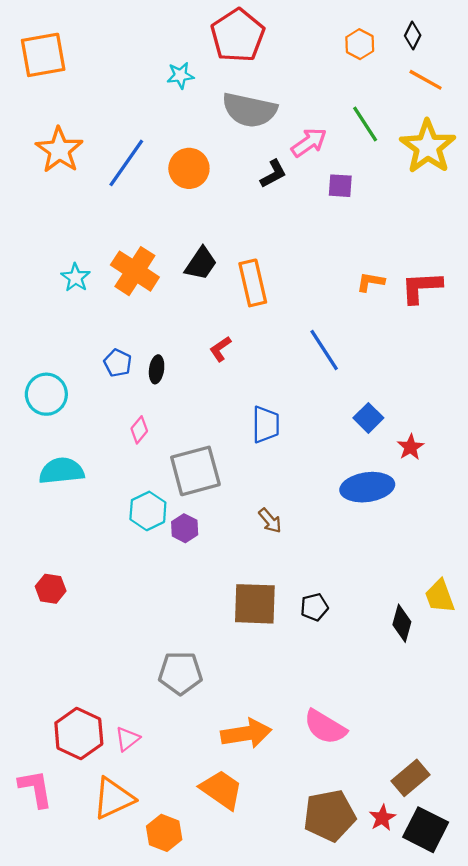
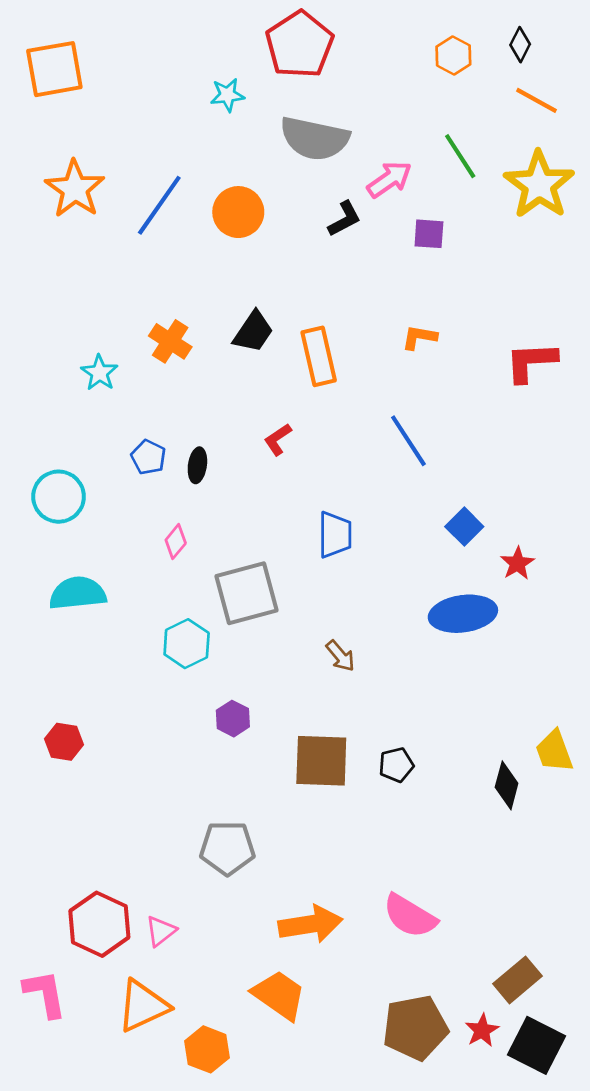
orange cross: (135, 271) -> (170, 341), size x0.7
cyan star: (76, 278) -> (99, 373), moved
orange L-shape: (371, 282) -> (419, 337), moved
purple hexagon: (185, 528) -> (233, 719), moved

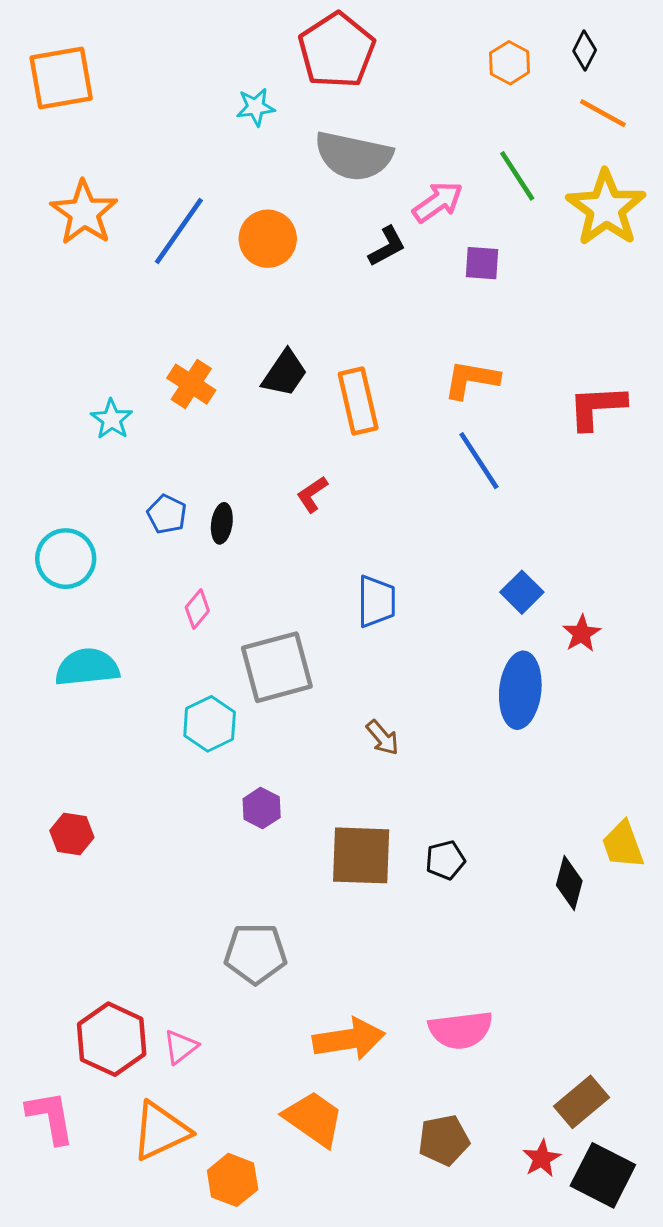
orange L-shape: (419, 337) -> (471, 379), size x1.4
blue line: (408, 441) -> (479, 461), moved
blue ellipse: (463, 614) -> (520, 690), turned -76
pink semicircle: (410, 916) -> (461, 1030), turned -38
brown pentagon: (415, 1028) -> (444, 1140), moved, size x0.7

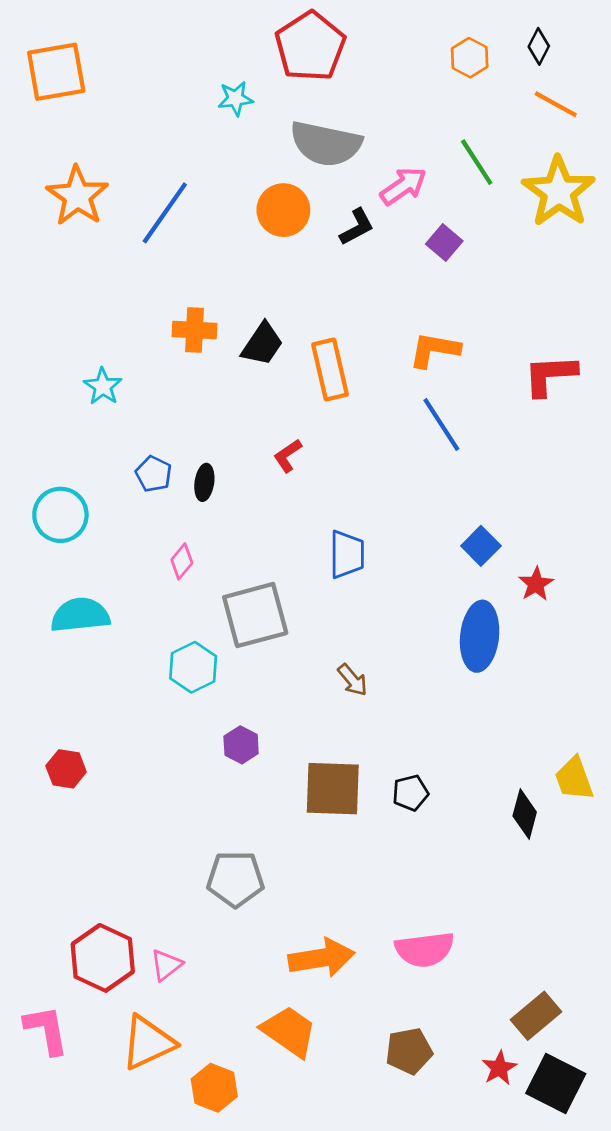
orange circle: (268, 239) -> (283, 210), moved
purple square: (482, 263) -> (444, 242), turned 36
orange cross: (191, 384) -> (195, 330), moved, turned -30

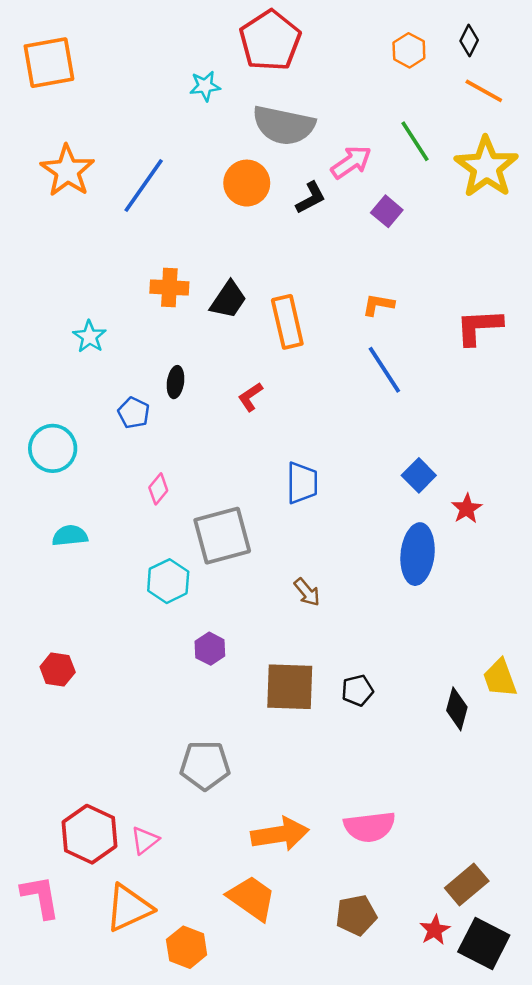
orange L-shape: (434, 350) -> (378, 305), size x0.7
black ellipse: (204, 482) -> (176, 382), moved
cyan semicircle: (80, 615) -> (70, 536), size x0.7

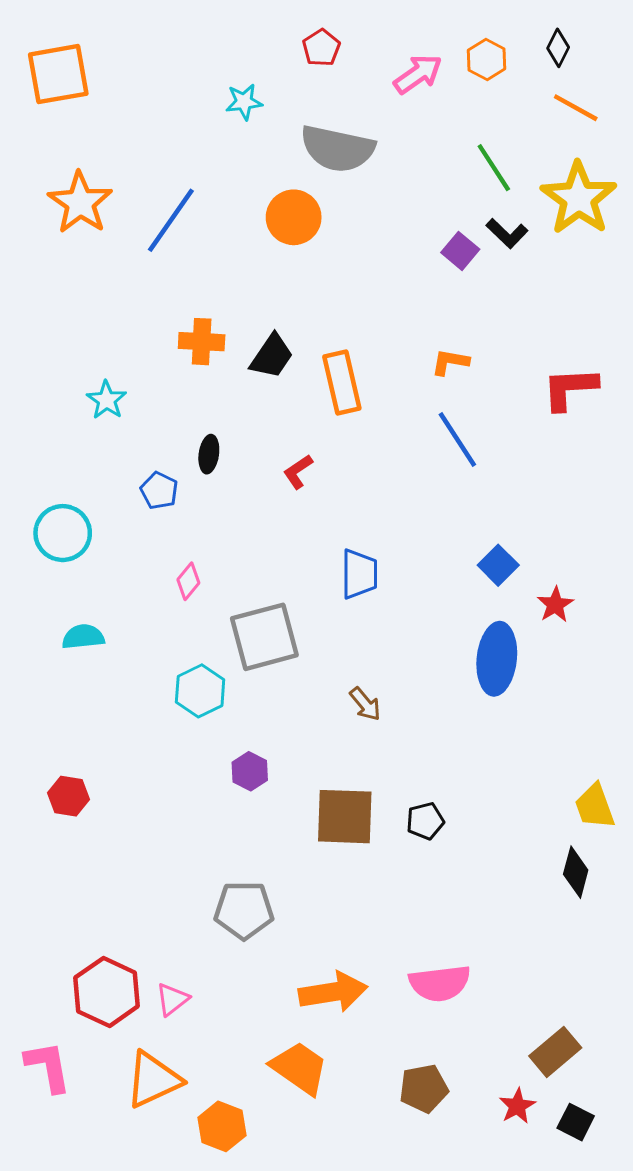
red pentagon: (270, 41) -> (321, 48), size x0.5
pink arrow: (351, 162) -> (418, 74), moved
black L-shape: (311, 198) -> (507, 233), moved, turned 72
black diamond: (457, 709) -> (576, 872), moved
black square: (484, 943) -> (576, 1122), size x0.6

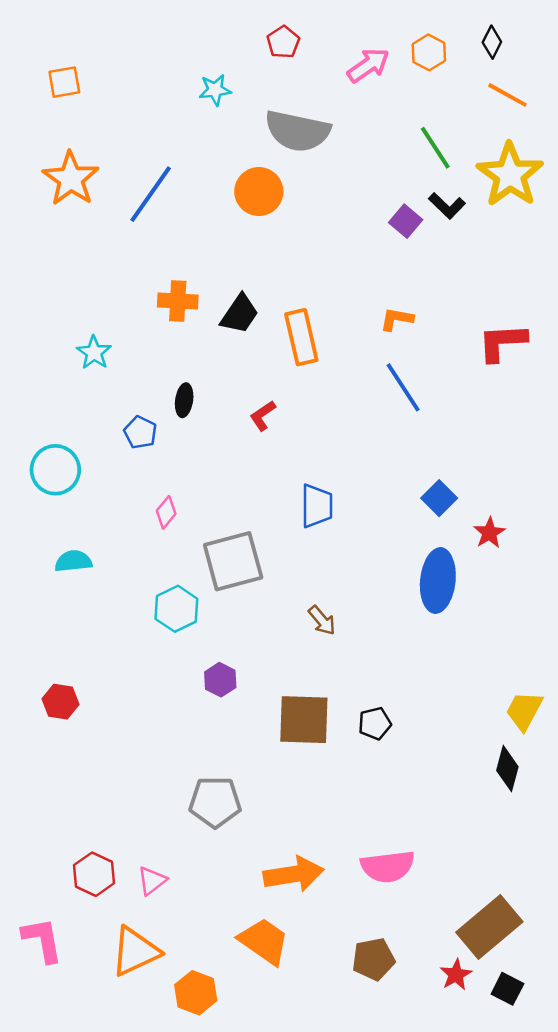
orange square: (58, 74) -> (64, 82), moved, size x0.6
yellow trapezoid: (595, 806) -> (524, 711), turned 48
red hexagon: (107, 992) -> (94, 874), size x0.7
brown rectangle: (555, 1052) -> (489, 927), size x1.4

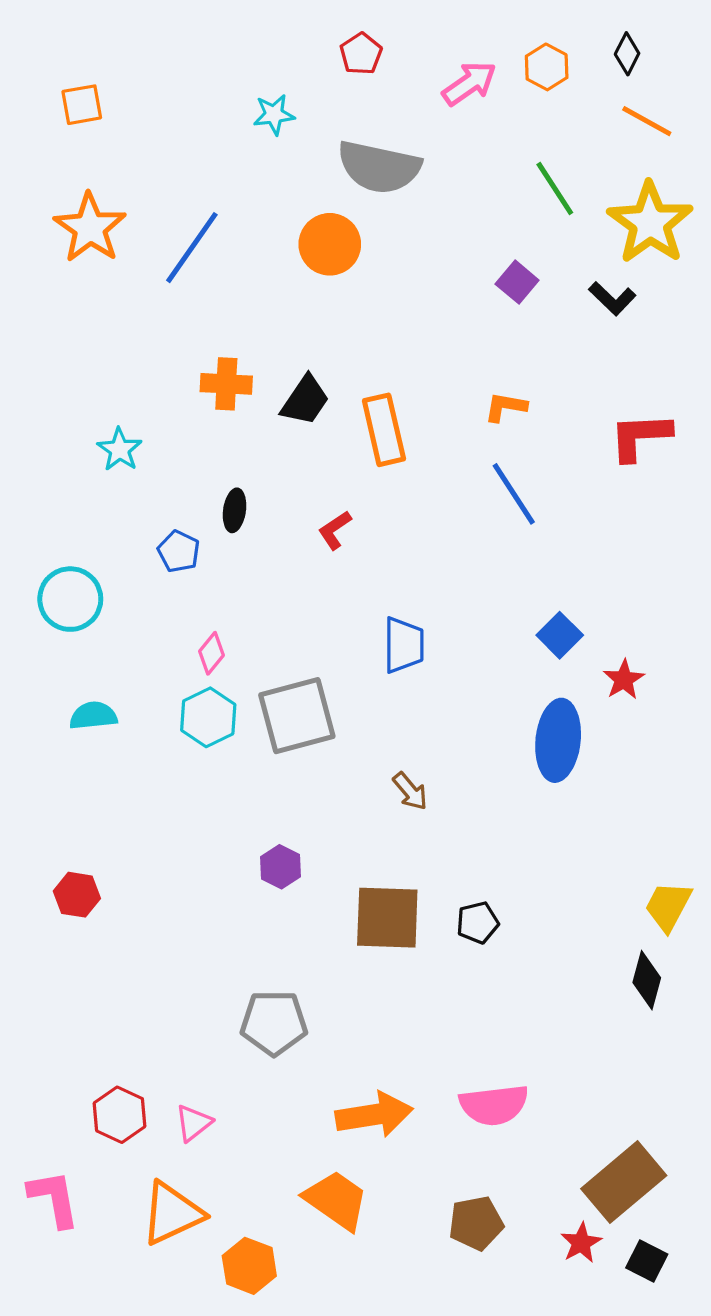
black L-shape: (447, 206) -> (612, 298), moved
cyan hexagon: (176, 609) -> (208, 717), moved

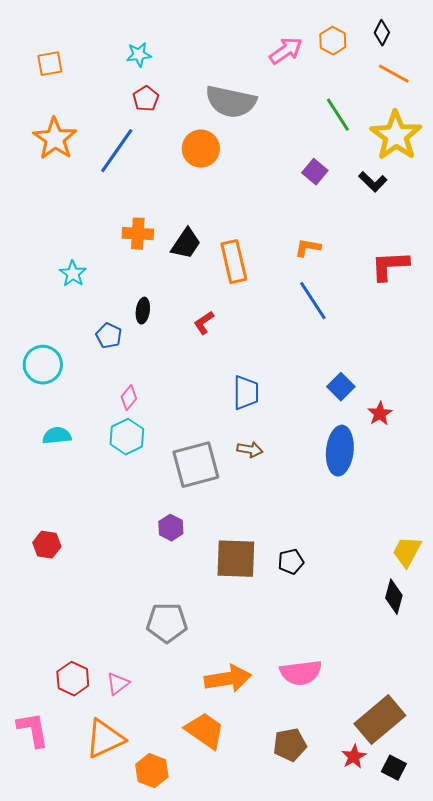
red pentagon: (361, 54) -> (146, 99), moved
cyan star: (274, 115) -> (139, 55), moved
gray square: (297, 716) -> (196, 465), moved
brown arrow: (410, 791) -> (250, 450), moved, turned -40

